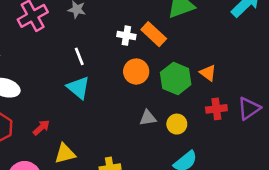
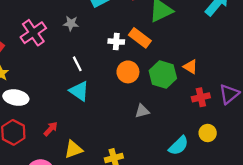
yellow circle: (177, 124) -> (208, 133), moved

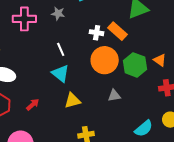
pink cross: (33, 33) -> (24, 19), turned 30
orange circle: (128, 72) -> (105, 60), size x1.4
yellow triangle: (73, 149) -> (72, 101), moved

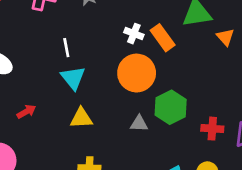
white line: (61, 49) -> (66, 48), moved
orange triangle: (160, 60) -> (225, 37), moved
green hexagon: (135, 65) -> (171, 107), moved

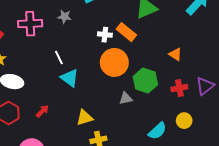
orange triangle: (225, 37) -> (175, 54), moved
yellow triangle: (81, 118) -> (85, 118), moved

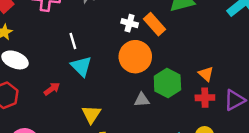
orange triangle: (175, 54) -> (206, 74), moved
red arrow: (42, 111) -> (52, 89), moved
yellow triangle: (85, 118) -> (91, 114), turned -48

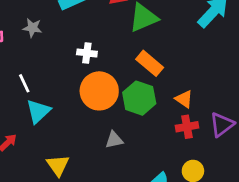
orange rectangle: (154, 24) -> (150, 63), moved
cyan triangle: (81, 66) -> (38, 111), turned 40
green hexagon: (167, 83) -> (139, 98), moved

